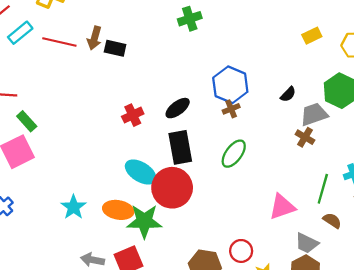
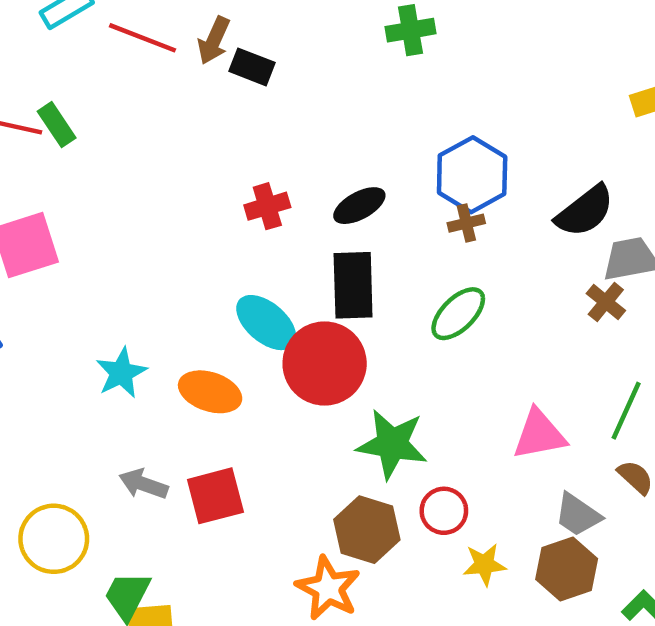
black semicircle: (288, 94) -> (585, 211), size x1.8
green rectangle: (27, 121) -> (57, 125), moved
green star: (144, 221) -> (392, 444), moved

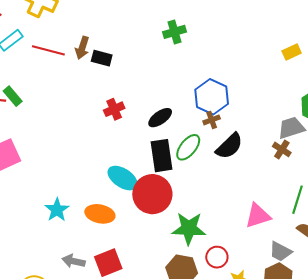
red cross: (267, 206) -> (114, 109), moved
black semicircle: (585, 211) -> (229, 146), moved
green ellipse: (458, 314) -> (188, 147), moved

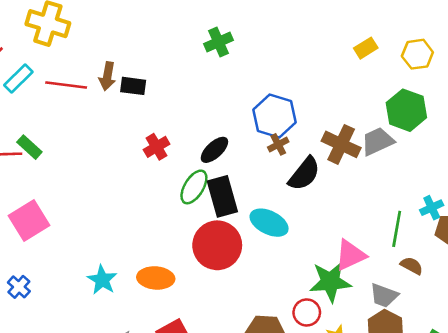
green ellipse: (188, 147) -> (194, 187), moved
brown cross: (282, 149) -> (341, 144), moved, size x1.6
cyan ellipse: (123, 178) -> (269, 223), moved
green star: (189, 228) -> (330, 282), moved

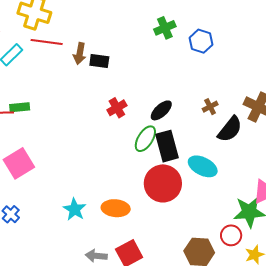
red line: (66, 85) -> (47, 42), moved
blue hexagon: (275, 116) -> (201, 41), moved, size x0.7
green rectangle: (29, 147) -> (20, 107), turned -48

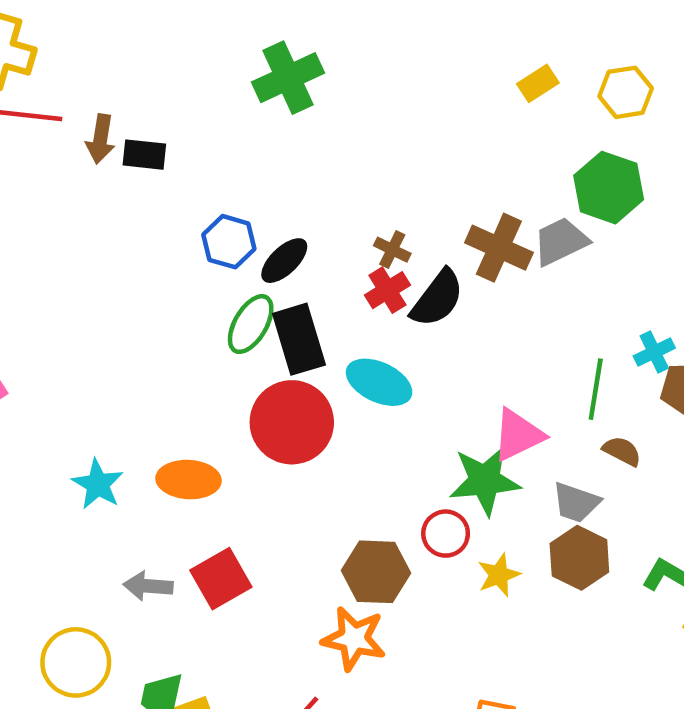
green cross: (165, 28) -> (288, 78), size x1.4
blue hexagon: (201, 41) -> (229, 242), moved
brown cross: (210, 107) -> (392, 250), turned -35
red cross: (117, 108) -> (387, 290), moved

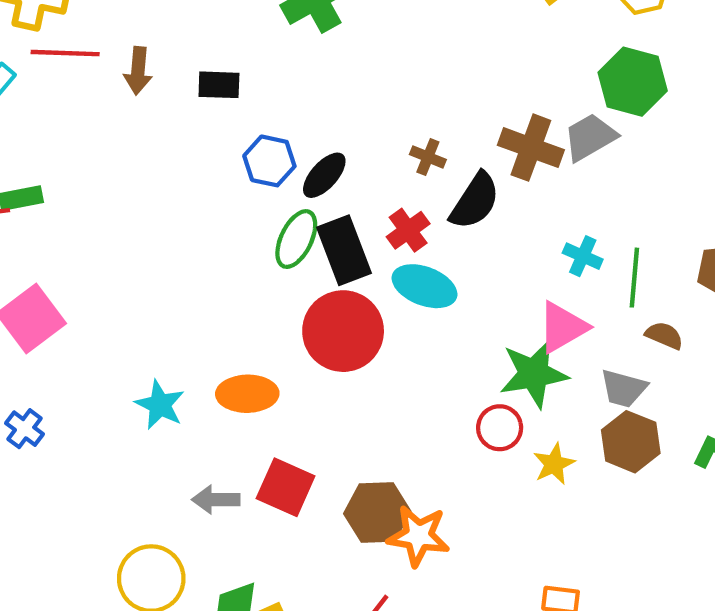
black rectangle: (144, 155) -> (219, 85), moved
red cross: (387, 290) -> (408, 230), moved
cyan cross: (654, 352) -> (583, 256), moved, turned -36
brown hexagon: (376, 572) -> (377, 513), moved
red square: (221, 579) -> (286, 487), turned -32

